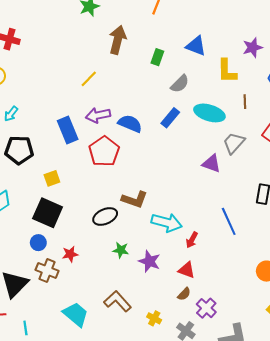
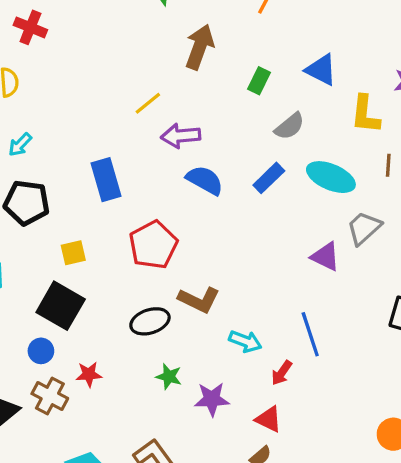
purple arrow: (98, 115) -> (181, 136), moved
red pentagon: (104, 151) -> (153, 245), moved
blue line: (229, 221) -> (310, 334), moved
cyan arrow: (167, 223) -> (245, 341), size x0.7
purple star: (149, 261) -> (212, 399), turned -30

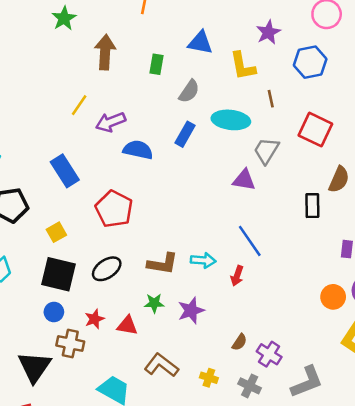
brown L-shape: (199, 300) -> (163, 264), moved
black ellipse: (150, 321) -> (107, 269), moved
red triangle: (269, 419) -> (127, 325), moved

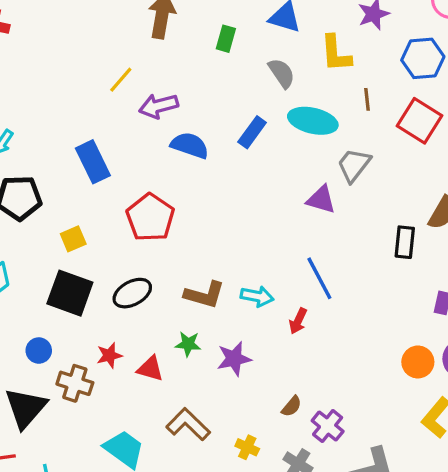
gray semicircle: (189, 91) -> (282, 73), moved, turned -75
red square: (315, 130) -> (419, 121), moved
blue circle: (54, 312) -> (39, 351), moved

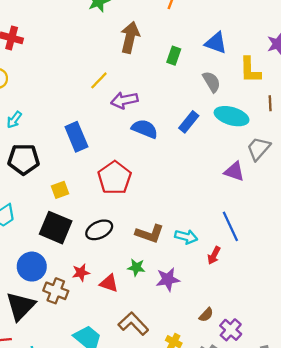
blue circle: (39, 351) -> (32, 267), size x1.6

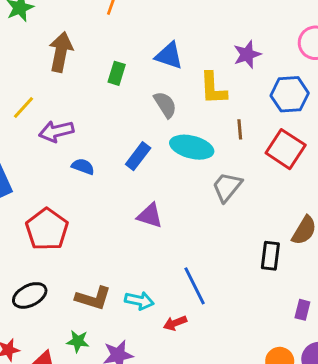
blue semicircle: (145, 129) -> (83, 167), size x0.7
purple triangle: (234, 171) -> (150, 216), moved
red arrow: (214, 255) -> (175, 323), turned 42

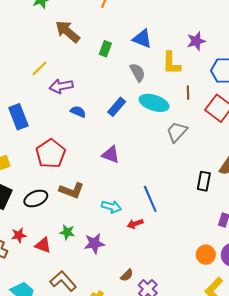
brown arrow: (61, 52) -> (68, 32), turned -64
purple triangle: (150, 216) -> (111, 154), moved
brown L-shape: (93, 298) -> (72, 190), moved

